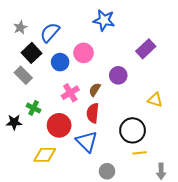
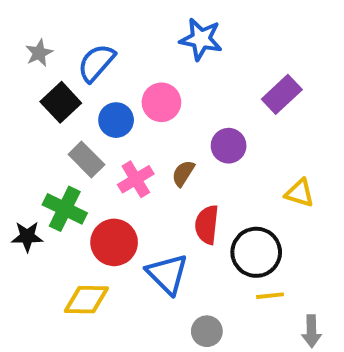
gray rectangle: (23, 75) -> (86, 160), moved
green cross: (34, 108) -> (65, 209), size x1.5
red semicircle: (93, 113) -> (207, 225), moved

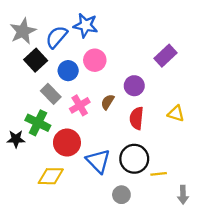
blue star: (201, 39) -> (86, 25), moved
gray star: (39, 53) -> (23, 31), size x1.6
red semicircle: (207, 225) -> (137, 118), moved
black circle: (256, 252) -> (134, 159), moved

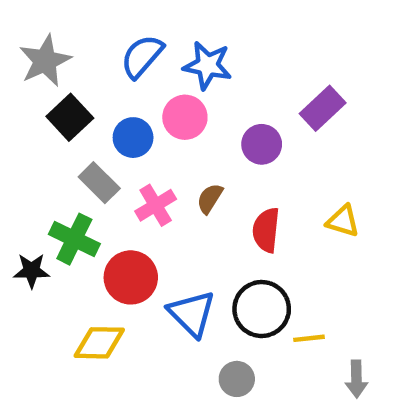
blue star: (86, 25) -> (207, 65), moved
blue semicircle: (57, 37) -> (142, 56), moved
purple circle: (134, 86) -> (262, 144), moved

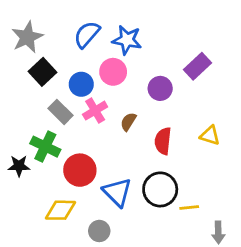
pink cross: (156, 205) -> (95, 111), moved
gray circle: (237, 379) -> (99, 231), moved

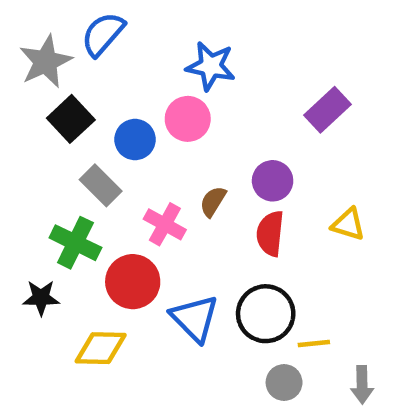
blue semicircle: (87, 34) -> (103, 34), moved
purple circle: (160, 88) -> (273, 181), moved
pink cross: (95, 111) -> (165, 224), moved, turned -30
black star: (19, 166) -> (41, 298), moved
gray circle: (99, 231) -> (284, 382), moved

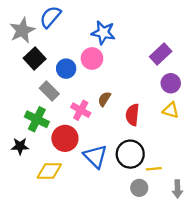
purple circle: (273, 181) -> (171, 83), moved

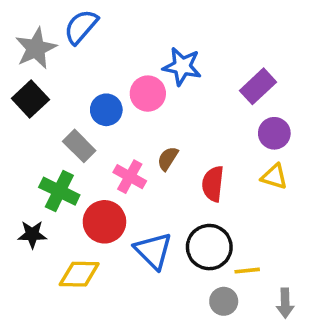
blue star: (103, 33) -> (182, 66), moved
black square: (35, 58) -> (30, 99), moved

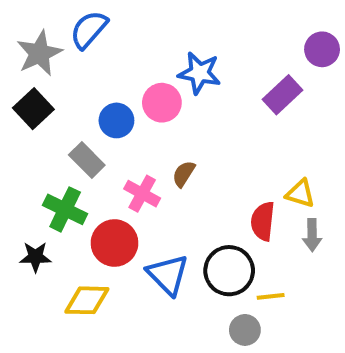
purple circle: (274, 133) -> (322, 49), moved
red semicircle: (213, 184) -> (263, 221), moved
gray arrow: (285, 303) -> (312, 235), moved

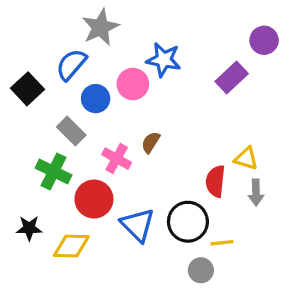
blue semicircle: (89, 30) -> (71, 65), moved
gray star: (39, 53) -> (100, 27), moved
black star: (35, 257) -> (29, 228), moved

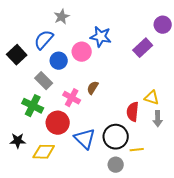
gray star: (100, 27) -> (62, 17), size x0.7
gray circle: (201, 270) -> (116, 165), moved

